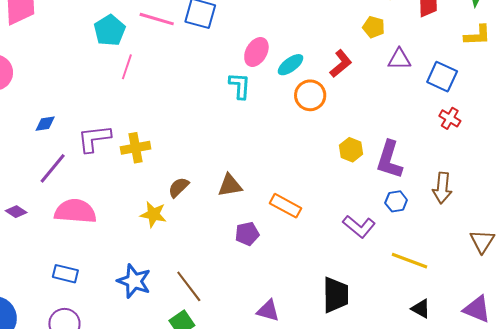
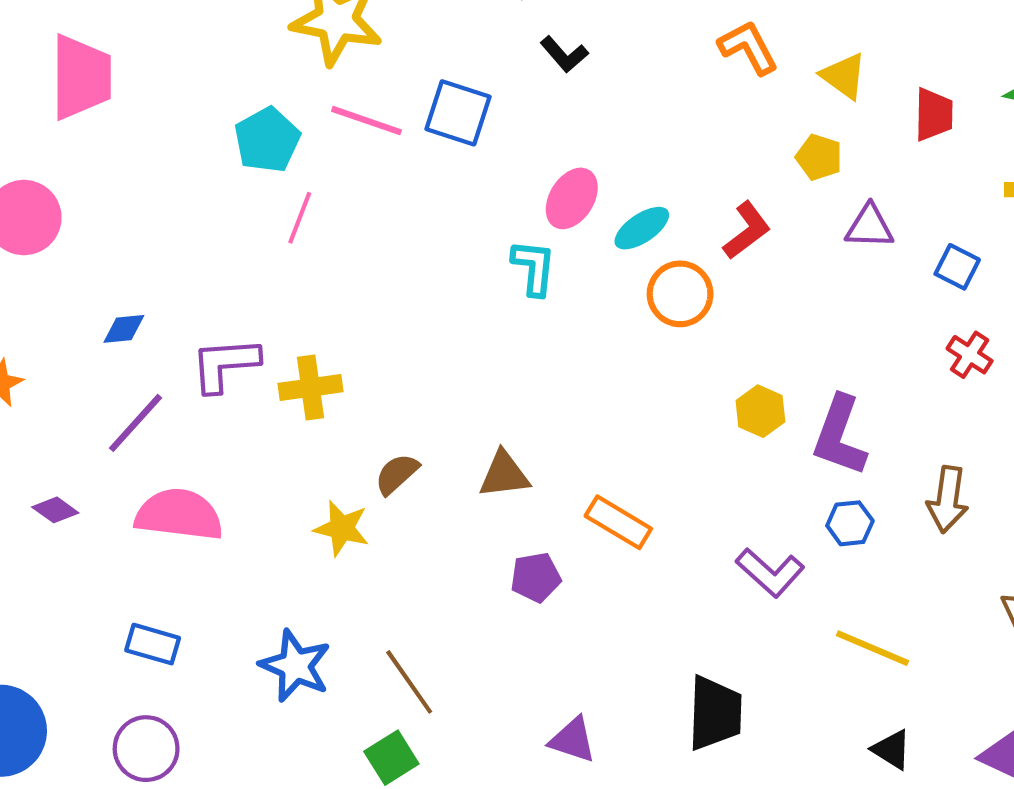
blue square: (442, 77) -> (957, 267), size x0.7

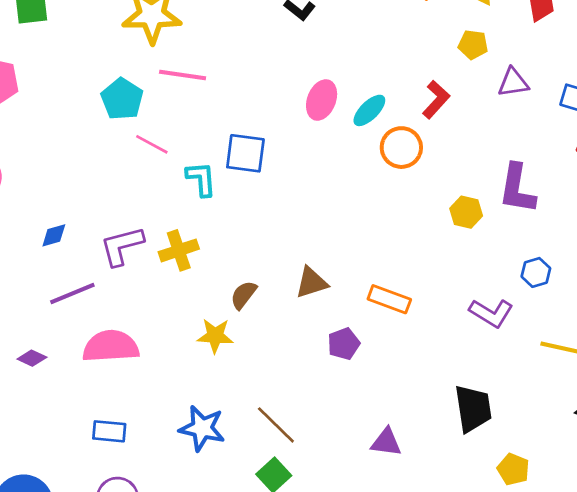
blue square: (458, 113) -> (245, 153), moved
pink line: (300, 218) -> (152, 144), turned -72
cyan L-shape: (534, 268) -> (201, 179), moved
purple line: (136, 423) -> (72, 294), turned 36
purple L-shape: (840, 436) -> (517, 189), moved

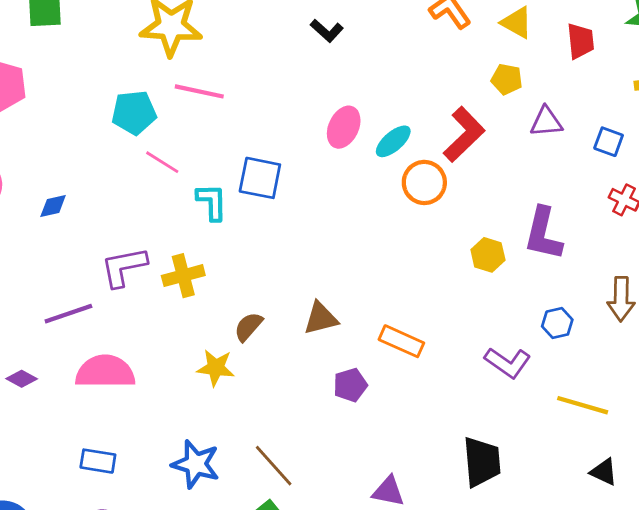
cyan pentagon: (122, 99) -> (134, 113), turned 30
red L-shape: (436, 100) -> (464, 134), size x1.4
blue diamond: (54, 235) -> (53, 206), moved

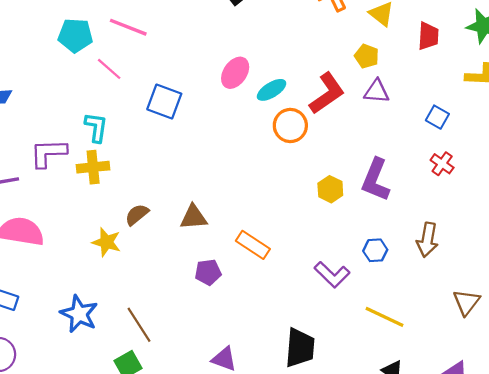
purple triangle: (546, 122) -> (377, 91), moved
pink line: (162, 162) -> (109, 69), moved
cyan L-shape: (212, 202) -> (96, 127), moved

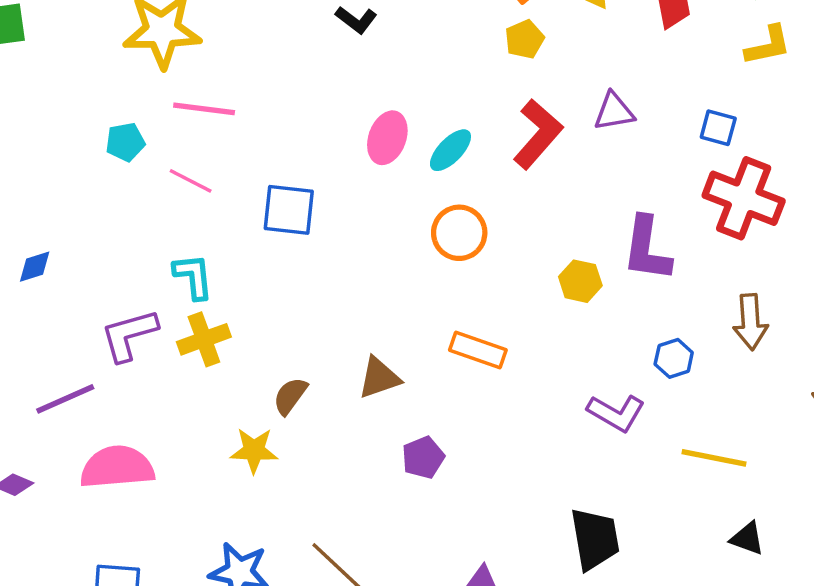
cyan pentagon: (75, 35) -> (125, 142), size x0.7
yellow pentagon: (367, 56) -> (525, 39), moved, turned -30
orange circle: (290, 125) -> (459, 233), moved
red cross: (442, 164) -> (744, 198), size x2.0
orange rectangle: (253, 245) -> (478, 350), moved

